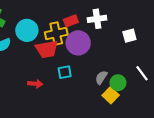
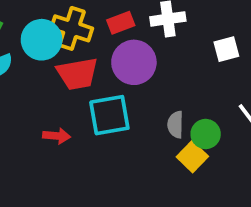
yellow cross: (56, 33) -> (72, 28), moved, turned 30
cyan square: (65, 72) -> (109, 115), size x1.6
gray semicircle: (101, 77) -> (175, 125), turned -32

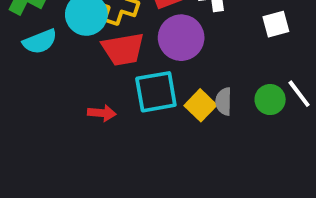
green circle: (206, 134) -> (270, 100), moved
yellow square: (192, 157) -> (200, 105), moved

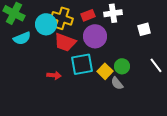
red trapezoid: (123, 49) -> (65, 42), turned 30
green circle: (270, 100) -> (122, 66), moved
gray semicircle: (224, 101) -> (117, 83), moved, turned -40

